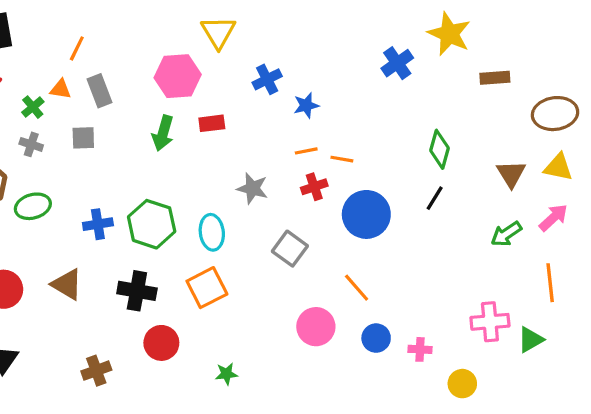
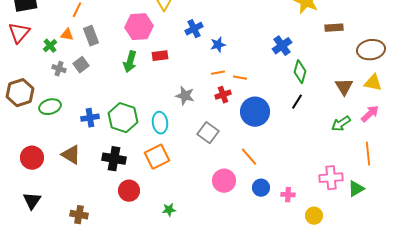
blue cross: (397, 63) -> (282, 46), moved
gray square: (83, 138) -> (81, 65), turned -35
gray cross: (31, 144) -> (59, 69), moved
brown cross: (96, 371) -> (79, 215), moved, turned 30

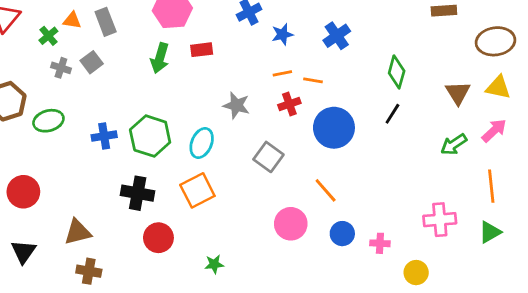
blue cross: (282, 46) -> (337, 36), moved
cyan ellipse: (160, 123) -> (202, 143), turned 30
brown triangle: (71, 155) -> (78, 232), moved, turned -45
green triangle: (356, 189) -> (490, 232), moved

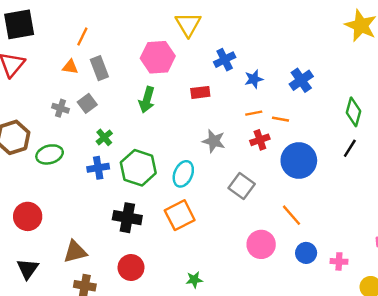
green cross: (48, 36) -> (104, 137), moved
red rectangle: (202, 50) -> (200, 92), moved
red circle: (158, 238) -> (131, 267), moved

